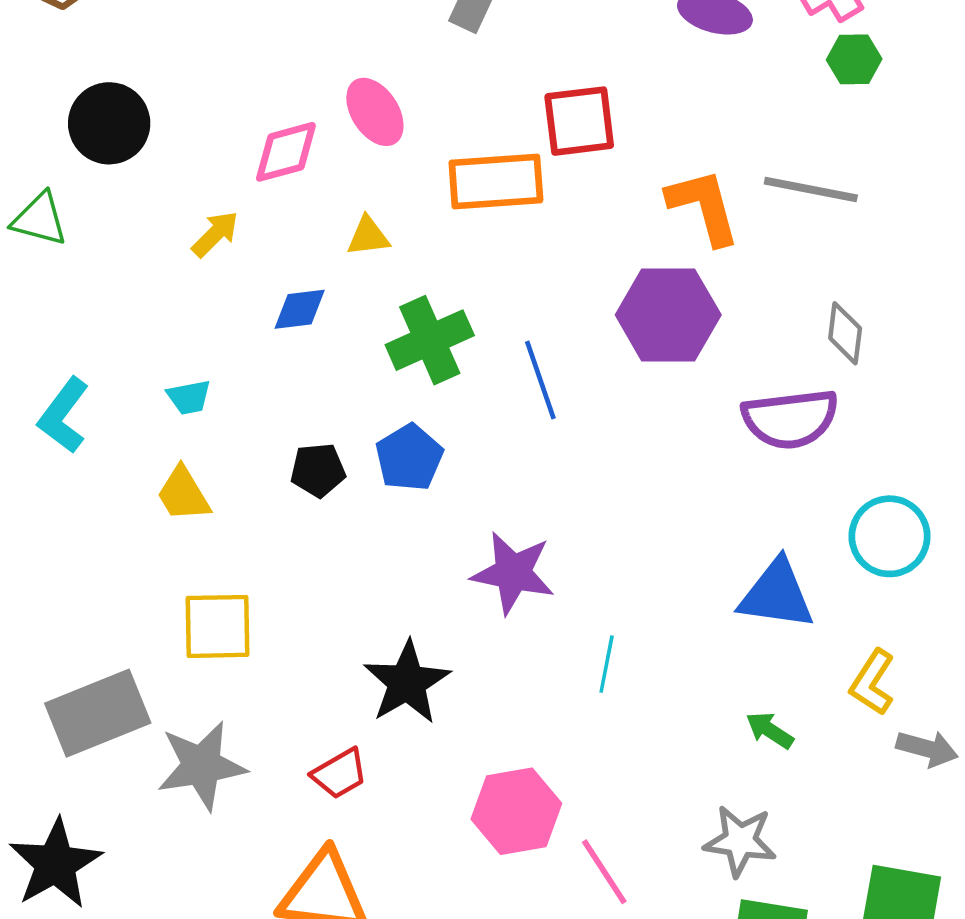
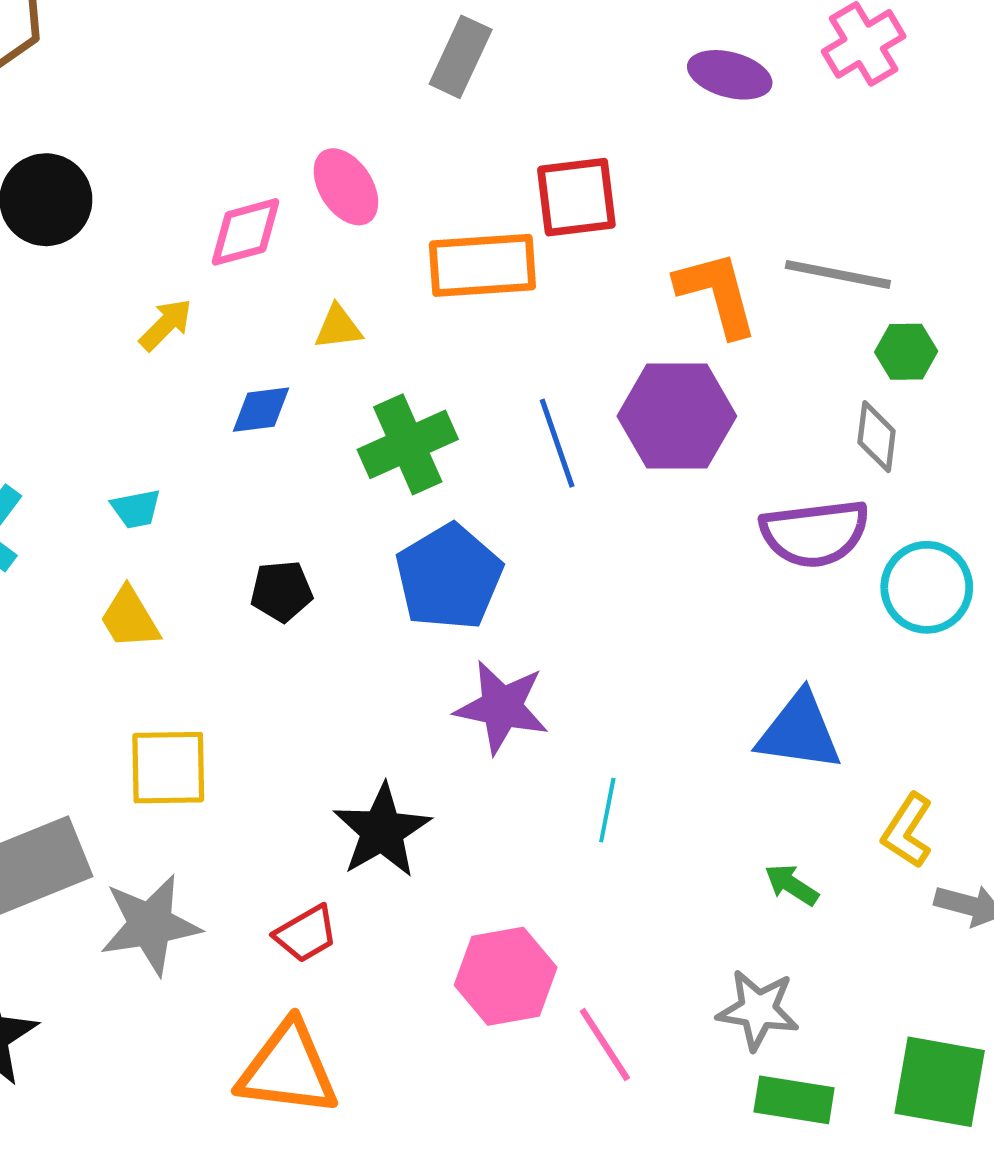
green hexagon: (854, 59) -> (906, 352), moved
blue line: (540, 380) -> (557, 443), moved
blue pentagon: (409, 458) -> (449, 577), moved, size x1.4
cyan circle: (890, 536) -> (927, 587), moved

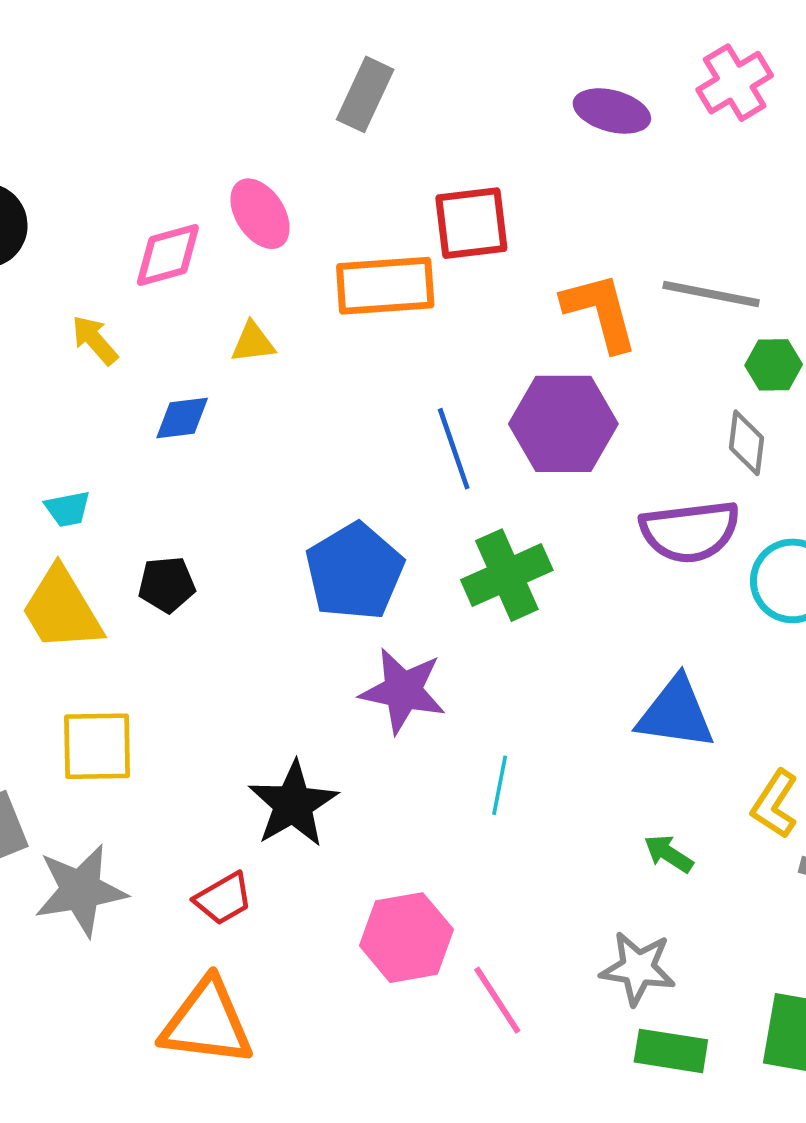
yellow arrow: (166, 325) -> (95, 340), turned -86
green cross: (408, 444) -> (507, 575), moved
black pentagon: (282, 591) -> (167, 584), moved
yellow trapezoid: (130, 618) -> (62, 609), size x1.5

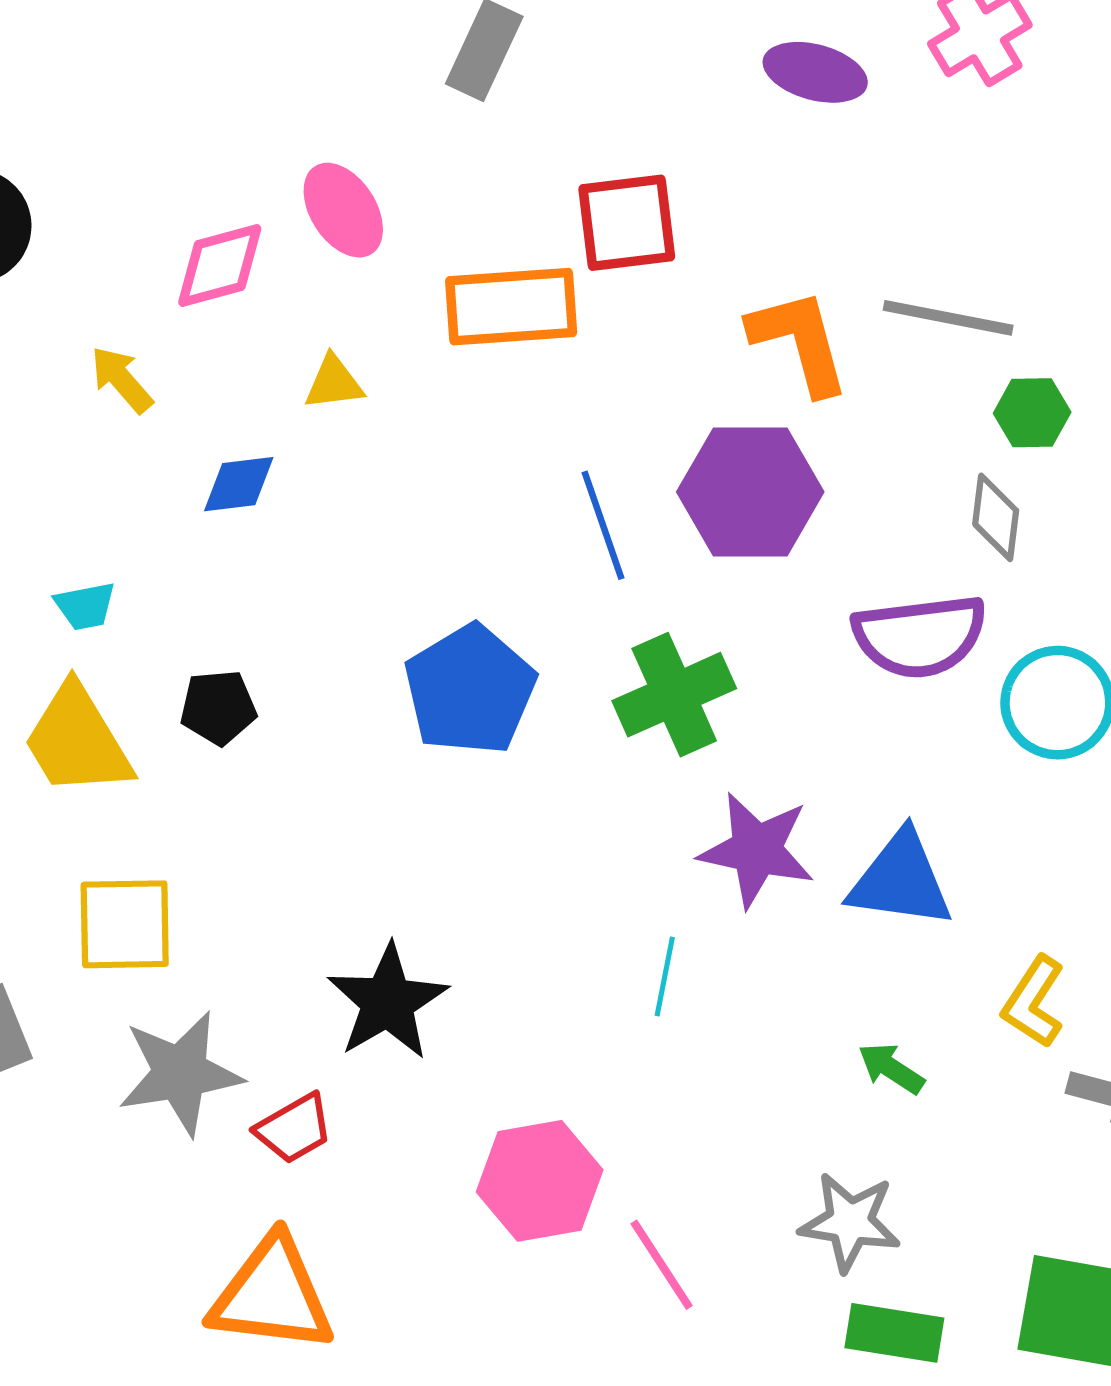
purple star: (403, 691) -> (757, 850), moved
gray star: (81, 890) -> (180, 1073), moved

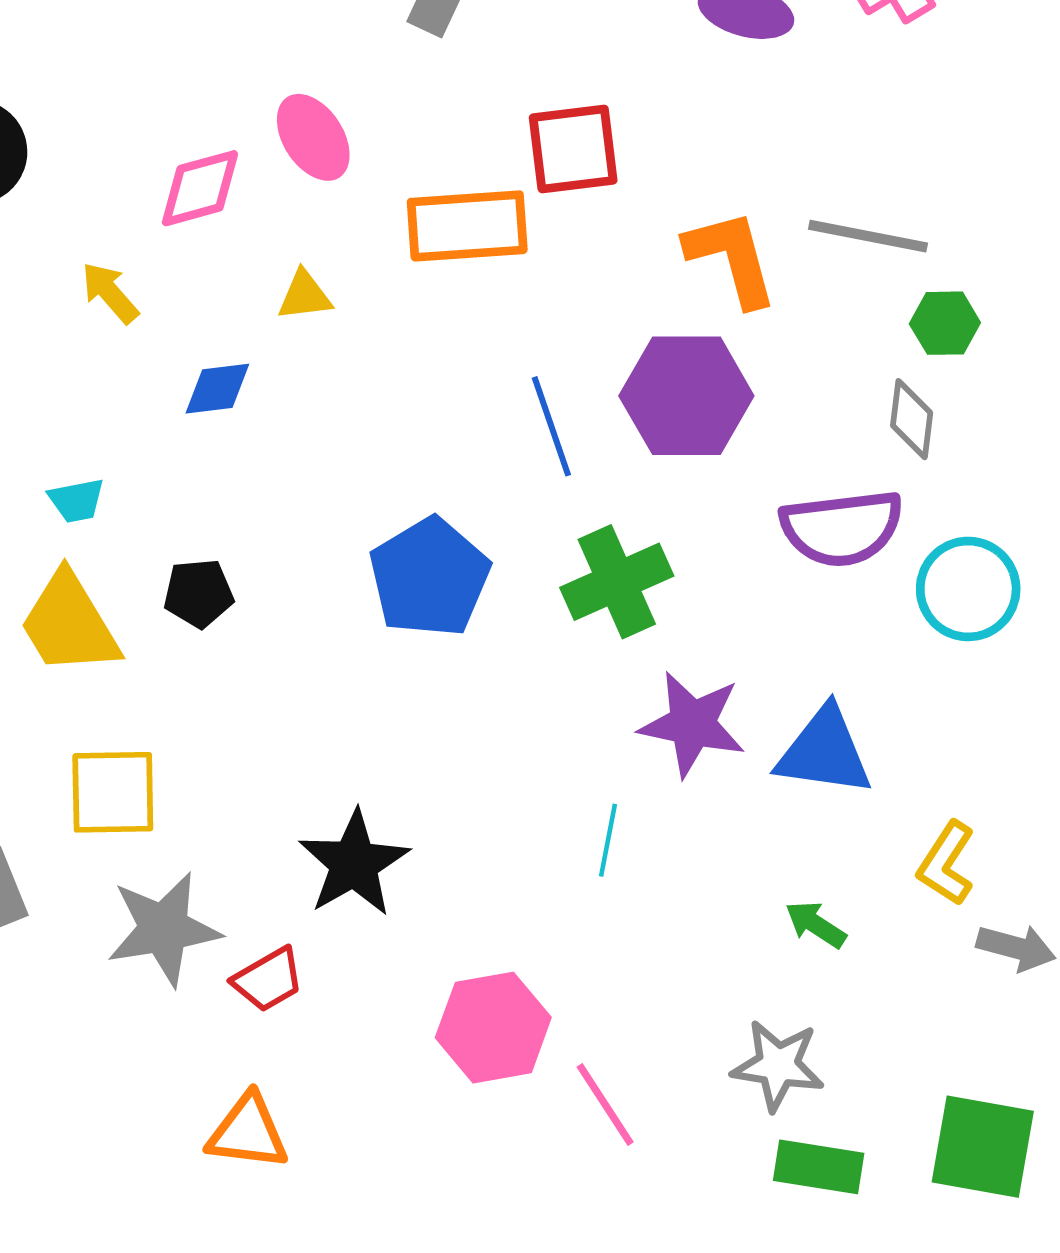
orange triangle: (272, 1295) -> (248, 1132), size x0.7

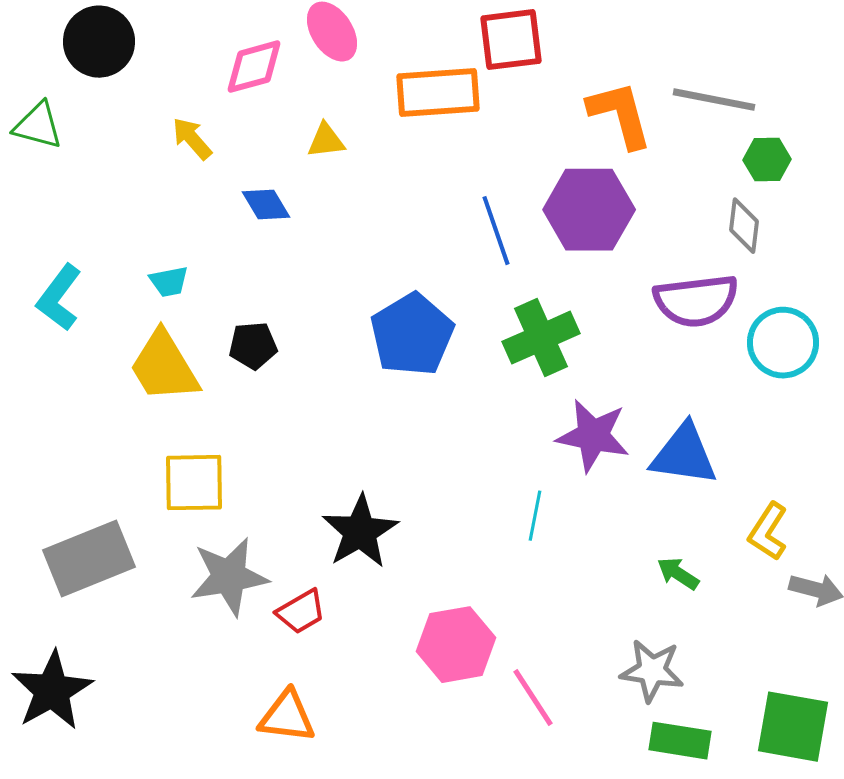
blue diamond: (217, 389) -> (266, 205), turned 66

